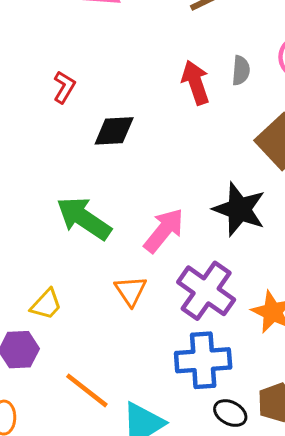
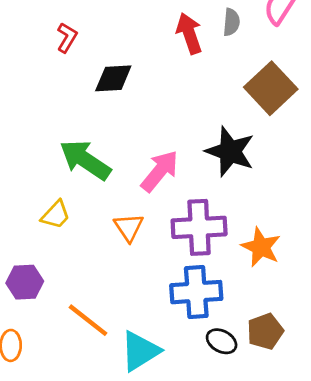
purple cross: (206, 291) -> (199, 227), turned -38
yellow trapezoid: (46, 304) -> (56, 215), moved

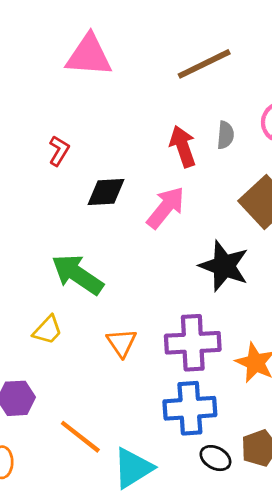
pink arrow: (160, 171) -> (166, 208), moved

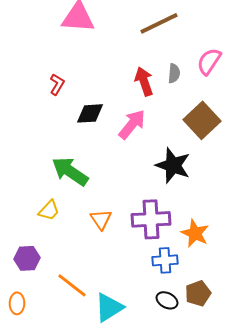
blue cross: (190, 408) -> (165, 260), moved, size x0.7

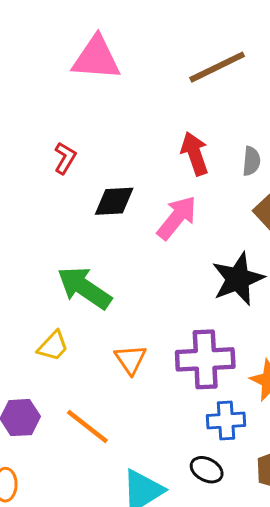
gray semicircle: (174, 73) -> (251, 161), moved
black star: (173, 165) -> (238, 279), turned 30
orange line: (72, 285) -> (87, 426), moved
black ellipse: (167, 300) -> (207, 470), moved

